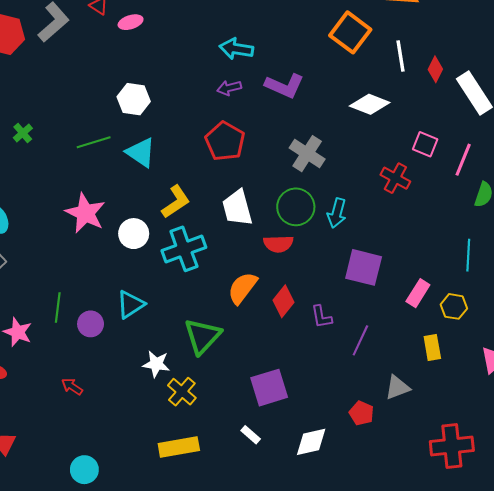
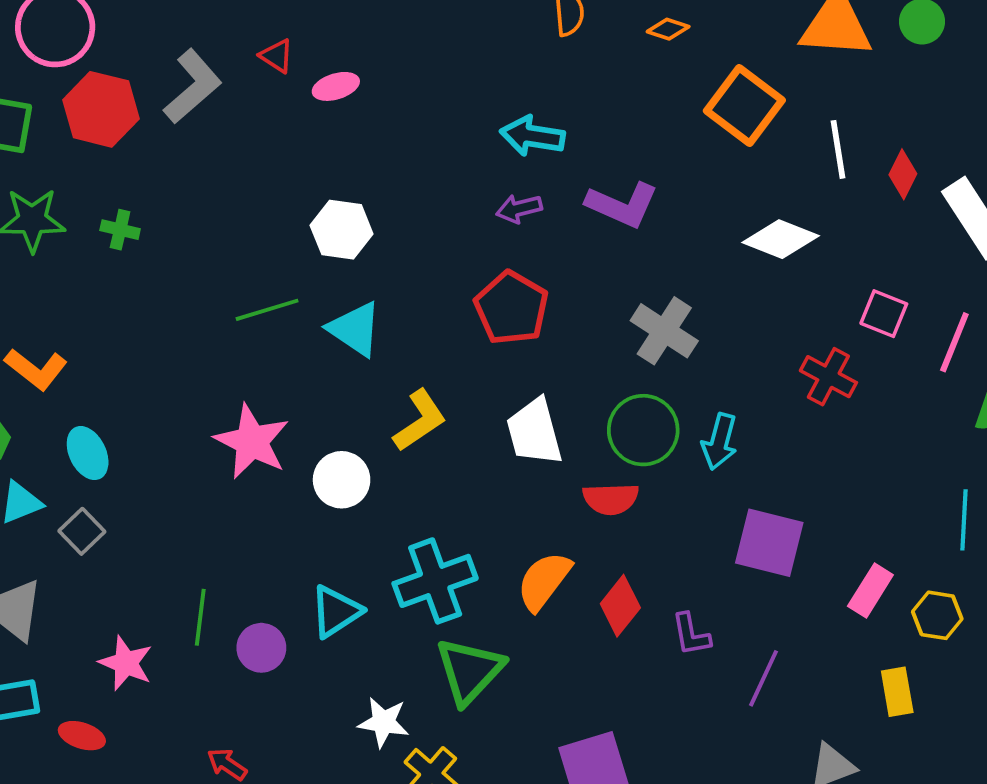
green cross: (23, 133) -> (120, 230), moved, turned -36
cyan cross: (184, 249) -> (435, 581), moved

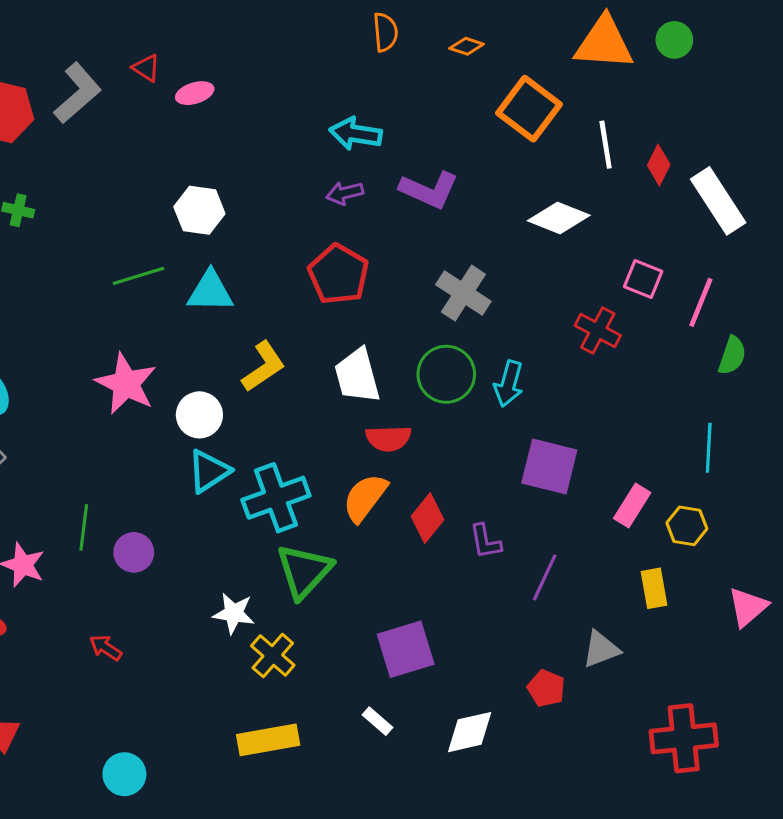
cyan triangle: (355, 329) -> (210, 291), turned -33
red semicircle: (611, 499) -> (388, 438), moved
cyan triangle: (336, 612) -> (209, 471), moved

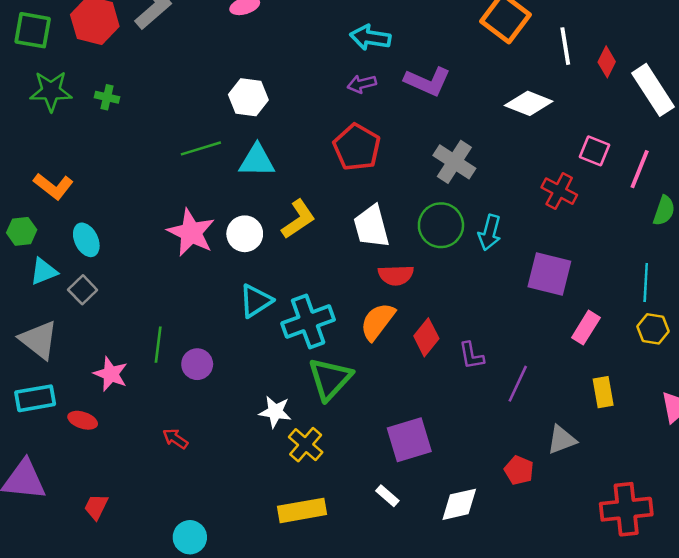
white circle: (199, 415) -> (245, 234), moved
purple square: (549, 466) -> (549, 274), moved
yellow hexagon: (687, 526) -> (653, 329), moved

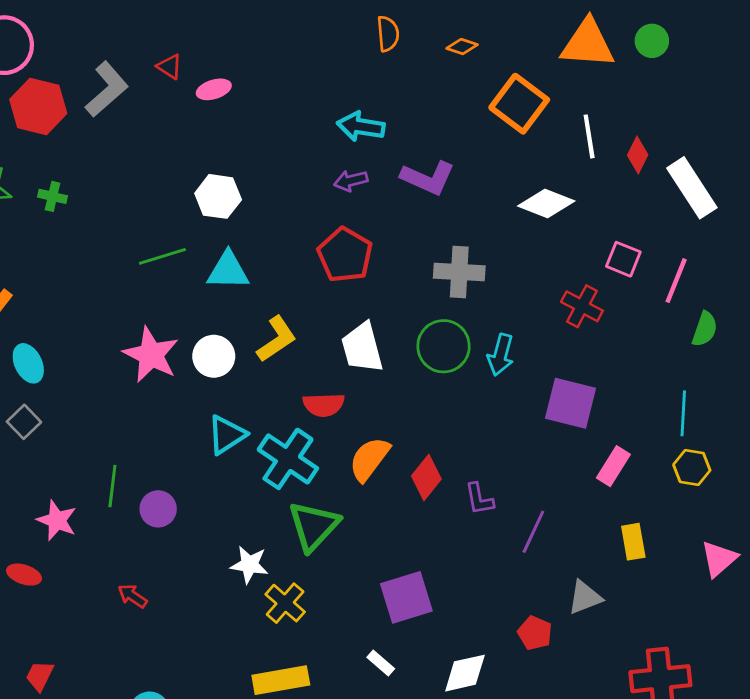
gray cross: (454, 162) -> (459, 272), turned -30
red semicircle: (396, 275) -> (324, 405), moved
cyan cross: (308, 322) -> (288, 459), turned -36

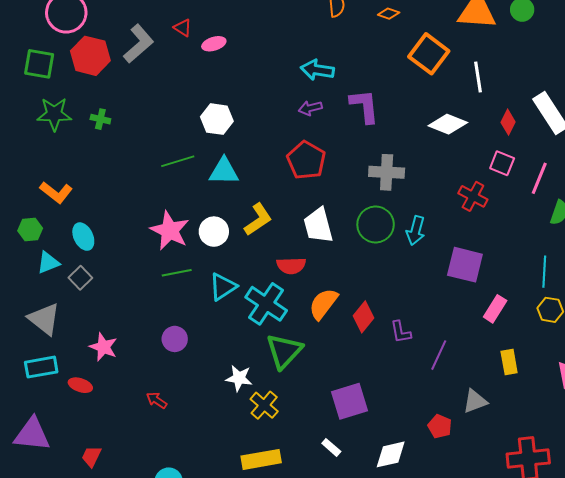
red diamond: (638, 155) -> (508, 122), moved
purple L-shape: (428, 178) -> (364, 106), turned -120
green line: (112, 486) -> (177, 273), moved, turned 72

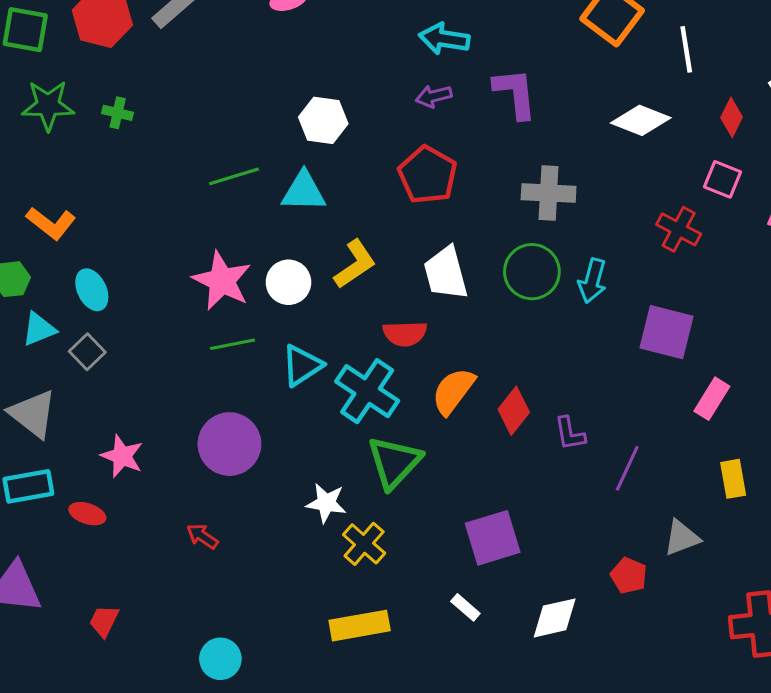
white hexagon: (217, 119) -> (323, 120), moved
purple circle: (175, 339) -> (229, 444), size x1.6

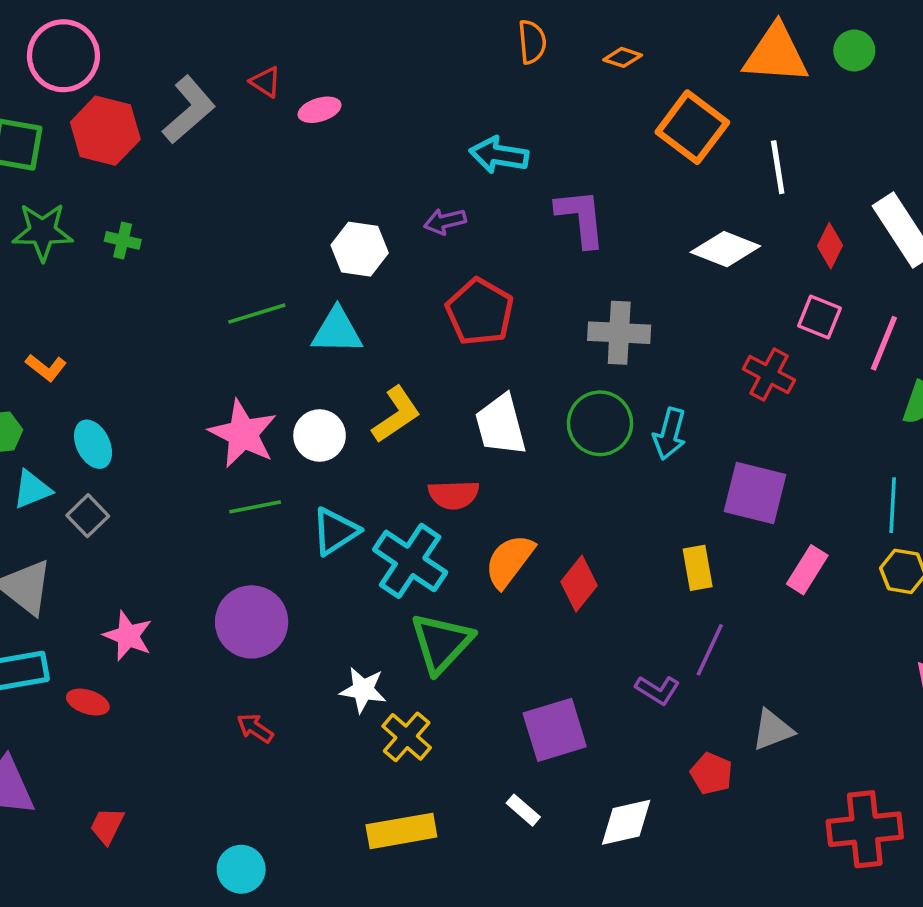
purple arrow: (434, 96) -> (445, 221), moved
orange L-shape: (51, 223) -> (46, 368), size x0.7
purple L-shape: (570, 433) -> (657, 690), moved, turned -48
yellow rectangle: (733, 479) -> (698, 568), moved
red arrow: (202, 536) -> (255, 728), moved

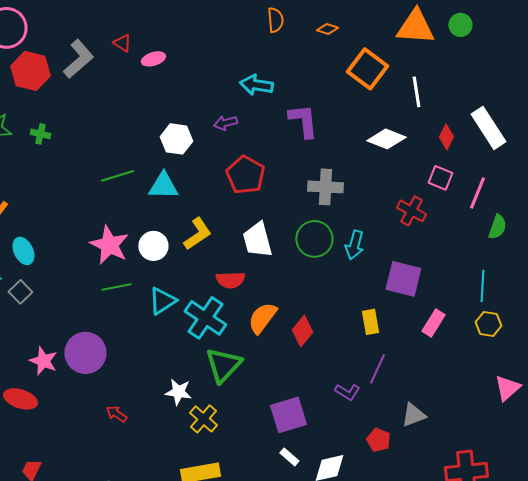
purple circle: (252, 622) -> (85, 353), moved
red ellipse: (88, 702) -> (20, 399), size x1.4
white rectangle: (523, 810) -> (289, 457), moved

